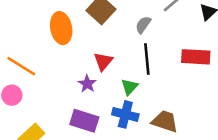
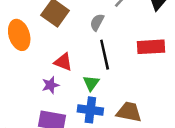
red triangle: (103, 61) -> (63, 62), turned -42
purple star: (87, 84) -> (50, 85), turned 30

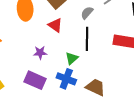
red triangle: (63, 62) -> (55, 25), moved

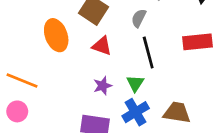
purple star: (40, 53) -> (103, 86), moved
blue cross: (66, 79) -> (136, 112), turned -36

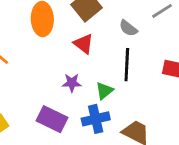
gray semicircle: (139, 18) -> (128, 28), turned -96

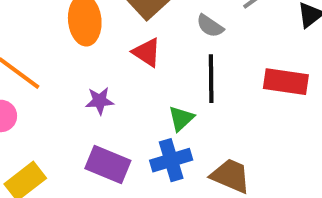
purple star: (72, 83) -> (100, 101), moved

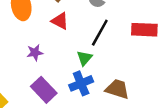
black line: (211, 79) -> (100, 33), turned 36
purple rectangle: (108, 164) -> (44, 90), turned 30

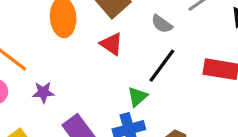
purple star: (35, 53) -> (43, 92), moved

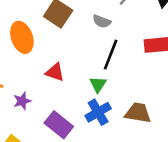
red triangle: (111, 44) -> (55, 72), moved

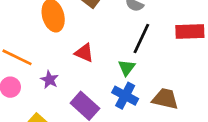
purple star: (22, 101) -> (49, 80), turned -30
blue cross: (98, 112) -> (125, 96), turned -35

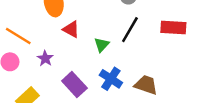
red triangle: (84, 53) -> (71, 29), moved
green triangle: (127, 68) -> (102, 45), moved

